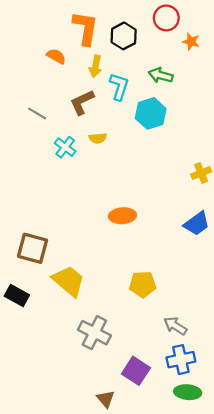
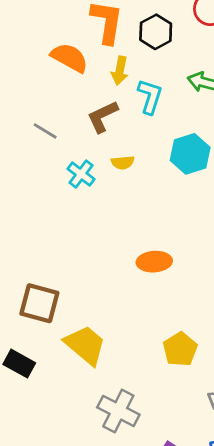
orange semicircle: (56, 56) -> (70, 58), size x1.5
cyan hexagon: (151, 113) -> (190, 154), moved
yellow pentagon: (143, 284) -> (180, 349), turned -30

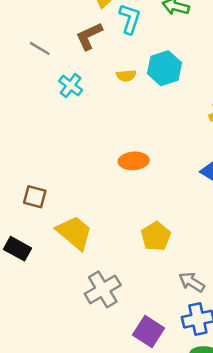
yellow semicircle: (123, 163) -> (126, 76), moved
brown square: (39, 303) -> (35, 197), size x0.7
gray cross: (118, 411) -> (103, 289), turned 32

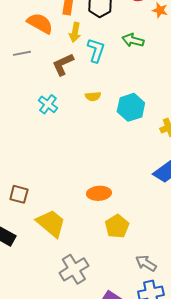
gray line: (40, 48) -> (22, 53), moved, turned -42
cyan hexagon: (165, 68) -> (131, 107), moved
orange ellipse: (134, 161) -> (99, 193), moved

